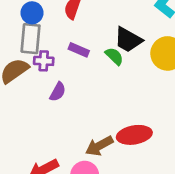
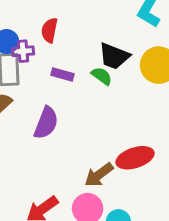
purple cross: (44, 61) -> (23, 51), moved
purple semicircle: (58, 92) -> (46, 123), size x1.5

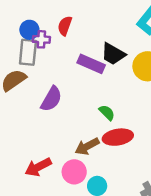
purple rectangle: (62, 75) -> (91, 64), moved, size x1.5
green semicircle: (102, 76) -> (107, 113), moved

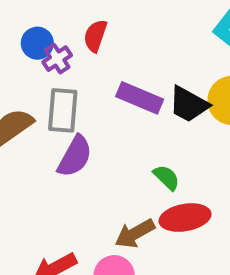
purple cross: (41, 39) -> (57, 59), turned -36
gray rectangle: (28, 52) -> (63, 110), moved
black trapezoid: (113, 54) -> (189, 104), moved

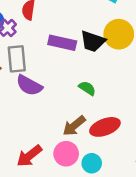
purple semicircle: (75, 156) -> (29, 85), turned 100
red ellipse: (185, 218) -> (105, 127), moved

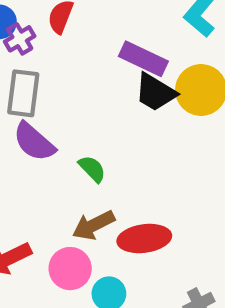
purple rectangle: (62, 43) -> (143, 59), moved
green semicircle: (87, 88) -> (92, 169), moved

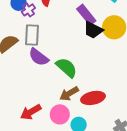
purple rectangle: (143, 59) -> (86, 15), turned 30
green semicircle: (92, 169) -> (66, 68), size x1.6

